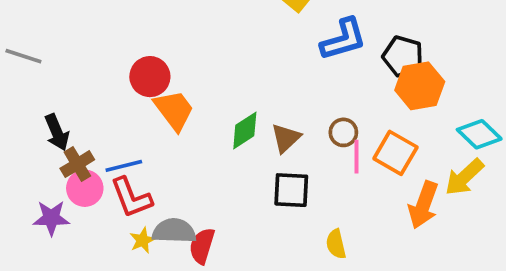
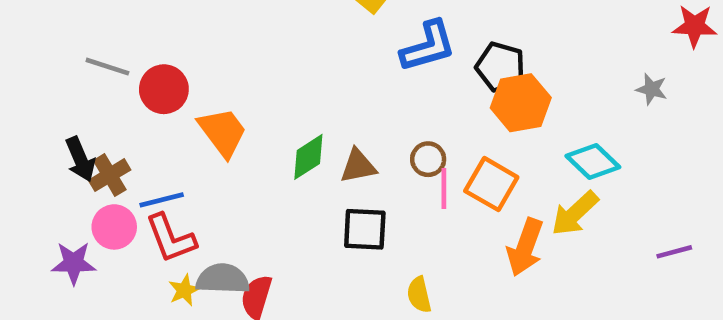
gray line: (23, 56) -> (107, 67), moved
red circle: (150, 77) -> (164, 89), moved
brown triangle: (286, 138) -> (358, 166), turned 32
brown cross: (77, 164) -> (110, 175), moved

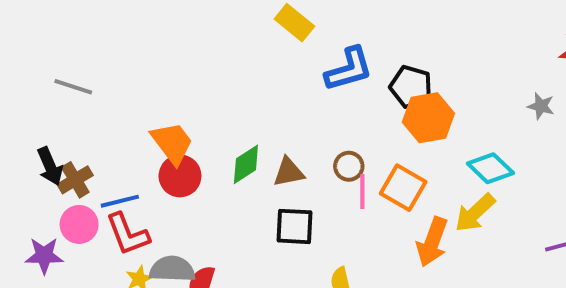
red circle: (164, 89) -> (180, 176), moved

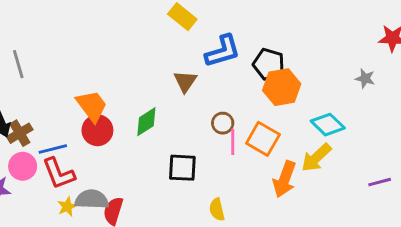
gray line: (73, 87) -> (18, 64), turned 56
brown triangle: (289, 172) -> (185, 81), moved, turned -45

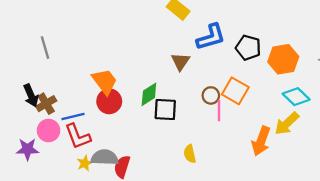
orange hexagon: (282, 87) -> (283, 59), moved
orange square: (263, 139) -> (235, 91), moved
black square: (182, 168) -> (165, 109), moved
yellow semicircle: (217, 209) -> (190, 154), moved

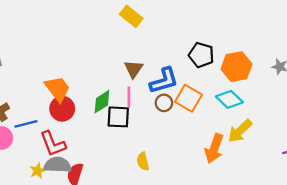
blue L-shape: (211, 37) -> (164, 81), moved
cyan diamond: (296, 97) -> (229, 99), moved
pink line: (219, 111) -> (129, 97), moved
red L-shape: (78, 136) -> (53, 144), moved

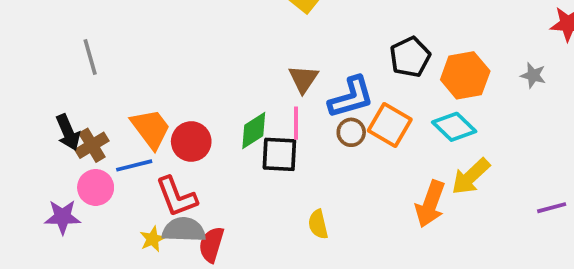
black pentagon: (201, 55) -> (410, 57), turned 30
orange trapezoid: (57, 89) -> (151, 129), moved

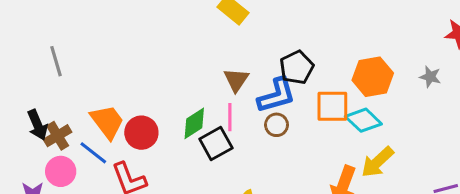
black pentagon: (410, 57) -> (297, 67), moved
orange square: (390, 125) -> (332, 106), moved, turned -30
black square: (279, 154) -> (216, 143), turned -32
blue line: (134, 165) -> (93, 153), turned 52

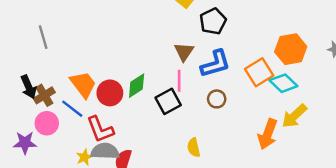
black pentagon: (297, 67) -> (213, 21), moved
orange square: (332, 106) -> (259, 72), turned -32
green diamond: (194, 123) -> (137, 86), moved
brown circle: (277, 125) -> (217, 99), moved

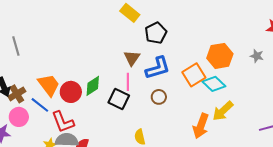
black square: (168, 101) -> (119, 99), turned -35

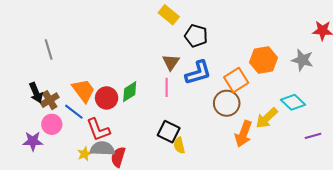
black pentagon: (156, 33) -> (196, 36), turned -30
gray star: (257, 56) -> (302, 60), size x1.5
cyan diamond: (214, 84) -> (293, 102), moved
brown circle: (159, 97) -> (227, 103), moved, size x1.6
black square: (119, 99) -> (169, 132), moved

